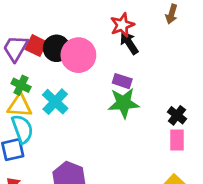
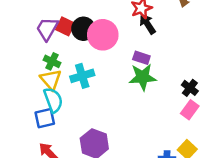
cyan cross: (55, 102) -> (82, 76), turned 30
yellow triangle: (20, 106) -> (51, 80), turned 45
pink rectangle: (177, 140) -> (190, 110), turned 36

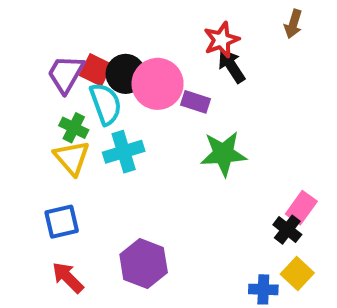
purple rectangle: (141, 58) -> (195, 102), moved
black cross: (190, 88) -> (287, 230), moved
cyan semicircle: (53, 100) -> (106, 104), moved

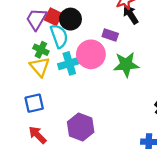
pink circle: (158, 84) -> (91, 54), moved

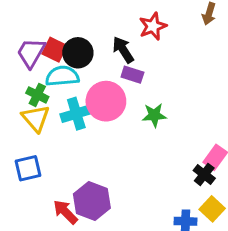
black arrow: (131, 15) -> (123, 50), moved
cyan semicircle: (59, 36) -> (62, 76), turned -75
green star: (126, 65) -> (154, 115), size x0.7
red arrow: (37, 135) -> (65, 212), moved

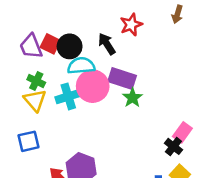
purple trapezoid: (31, 53) -> (31, 46), turned -52
purple rectangle: (132, 75) -> (122, 78), moved, size x1.5
cyan semicircle: (62, 76) -> (81, 66), moved
green star: (154, 115) -> (132, 98), turned -30

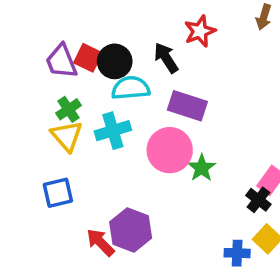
green cross: (36, 81) -> (68, 109), turned 30
pink circle: (93, 86) -> (170, 150), moved
green star: (132, 98) -> (202, 168), moved

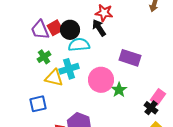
red star: (200, 31) -> (104, 13), moved, turned 30
red square: (88, 58) -> (55, 28), turned 35
purple rectangle: (187, 106) -> (130, 58), moved
yellow triangle: (67, 136) -> (54, 78), moved, turned -36

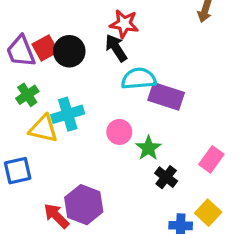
cyan semicircle: (79, 45) -> (139, 79), moved
pink circle: (101, 80) -> (119, 132), size x0.6
black cross: (151, 108) -> (166, 177), moved

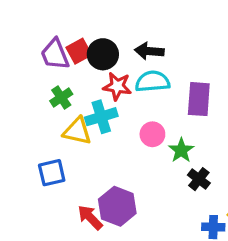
red star: (124, 24) -> (117, 86), moved
black arrow: (116, 48) -> (149, 51), turned -52
cyan semicircle: (139, 79) -> (152, 81), moved
purple rectangle: (166, 96) -> (199, 99), turned 76

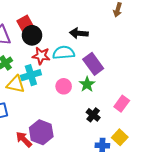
red square: (79, 51) -> (25, 23), moved
black arrow: (149, 51) -> (79, 33), moved
purple rectangle: (199, 99) -> (93, 64), turned -40
green star: (181, 150) -> (87, 84), moved

